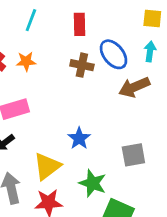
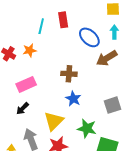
cyan line: (31, 20) -> (41, 26), moved
brown cross: (82, 65) -> (69, 74), moved

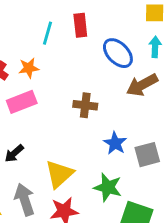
pink rectangle: (26, 84) -> (22, 102), moved
blue star: (73, 99) -> (115, 143), moved

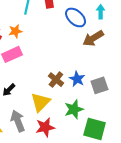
brown cross: (85, 105) -> (56, 80), moved, turned 35
green star: (108, 187) -> (74, 109), turned -30

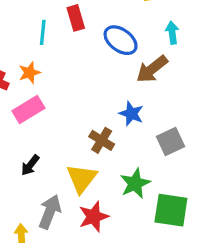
cyan arrow: (101, 12) -> (172, 33), moved
blue star: (77, 79) -> (131, 114), moved
gray arrow: (18, 121) -> (50, 212), turned 50

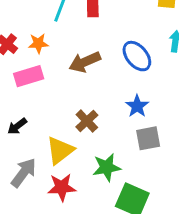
blue ellipse: (121, 40) -> (137, 56), moved
brown arrow: (152, 69) -> (85, 62), moved
blue star: (131, 114) -> (137, 106), moved

